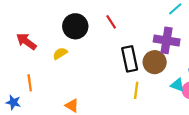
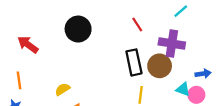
red line: (111, 22) -> (137, 25), moved
yellow semicircle: (60, 53) -> (62, 89), moved
orange line: (30, 83) -> (19, 80), moved

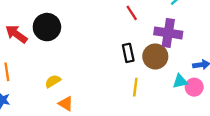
black circle: (78, 29) -> (47, 27), moved
black rectangle: (134, 62) -> (128, 53), size x0.7
cyan triangle: (183, 89) -> (180, 81), turned -32

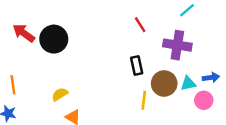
red arrow: (16, 34) -> (24, 33), moved
brown circle: (155, 56) -> (164, 83), moved
cyan triangle: (180, 81) -> (188, 83), moved

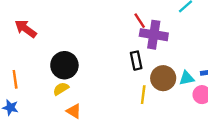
black circle: (54, 39) -> (64, 65), moved
purple cross: (177, 45) -> (154, 35), moved

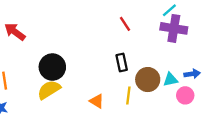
purple cross: (154, 35) -> (174, 28), moved
yellow semicircle: (61, 89) -> (49, 90), size x1.5
orange triangle: (74, 111) -> (97, 101), moved

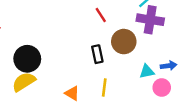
brown circle: (148, 80) -> (124, 42), moved

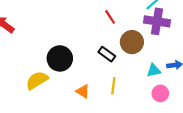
black rectangle: (97, 54) -> (107, 54), turned -42
black circle: (27, 59) -> (60, 58), moved
pink circle: (162, 88) -> (160, 93), moved

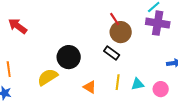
brown circle: (132, 42) -> (121, 32), moved
cyan triangle: (154, 70) -> (138, 84), moved

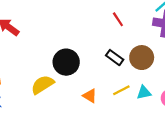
brown circle: (121, 32) -> (142, 58), moved
yellow line: (118, 82) -> (121, 90), turned 56

